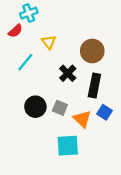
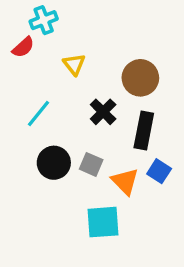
cyan line: (25, 62) -> (39, 113), moved

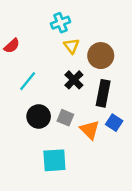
cyan cross: (44, 20) -> (61, 23), moved
red semicircle: (23, 47) -> (12, 46), moved
yellow triangle: (74, 64) -> (71, 46), moved
cyan square: (103, 222) -> (54, 160), moved

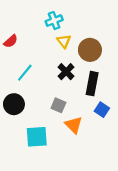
black circle: (39, 116) -> (14, 104), moved
orange triangle: (90, 130) -> (74, 125), moved
cyan square: (54, 160) -> (37, 137), moved

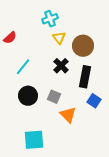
black circle: (14, 104) -> (28, 96), moved
cyan square: (37, 137) -> (34, 140), moved

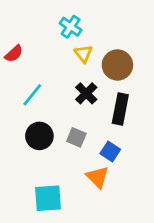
cyan cross: (50, 19) -> (71, 27), turned -35
blue square: (94, 101) -> (110, 152), moved
orange triangle: (68, 115) -> (98, 177), moved

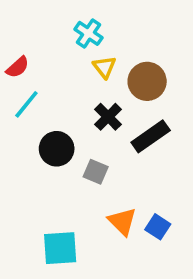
cyan line: (32, 95) -> (26, 104), moved
black rectangle: (120, 109) -> (151, 136), turned 44
black circle: (39, 136) -> (57, 149), moved
blue square: (110, 152) -> (158, 227), moved

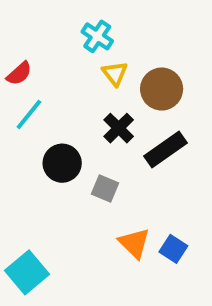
cyan square: (60, 248) -> (27, 272), moved, turned -36

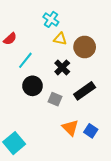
yellow triangle: (115, 73) -> (60, 39), turned -40
cyan line: (29, 114) -> (25, 60), moved
black rectangle: (165, 150) -> (85, 91), moved

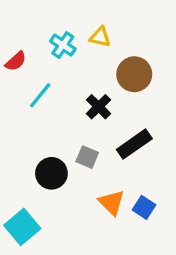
cyan cross: (51, 19) -> (63, 45), moved
yellow triangle: (60, 39) -> (100, 37), moved
black circle: (33, 86) -> (51, 173), moved

